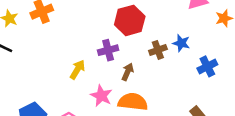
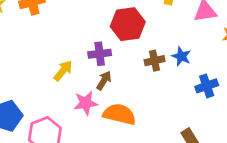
brown arrow: (128, 72) -> (104, 80), moved
pink star: (101, 96) -> (86, 103), turned 30

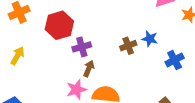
red hexagon: (128, 24) -> (59, 25), moved
yellow arrow: (63, 71) -> (17, 56), moved

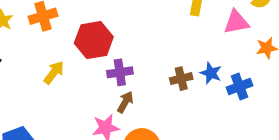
yellow arrow: (17, 56) -> (54, 72), moved
blue cross: (175, 60) -> (239, 86), moved

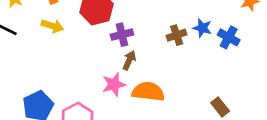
yellow arrow: (54, 72) -> (52, 26), moved, turned 75
blue cross: (239, 86) -> (229, 37), turned -35

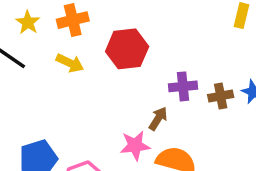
purple cross: (122, 35) -> (183, 86), moved

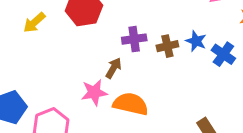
yellow arrow: (70, 63) -> (34, 23), turned 115

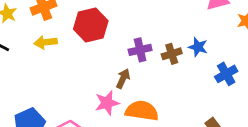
yellow arrow: (34, 23) -> (46, 42), turned 40
blue cross: (223, 54) -> (226, 74), moved, turned 30

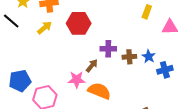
yellow arrow: (46, 42) -> (45, 28), turned 133
blue cross: (226, 74) -> (165, 70), moved

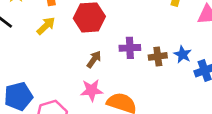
brown arrow: (92, 66) -> (94, 59), moved

